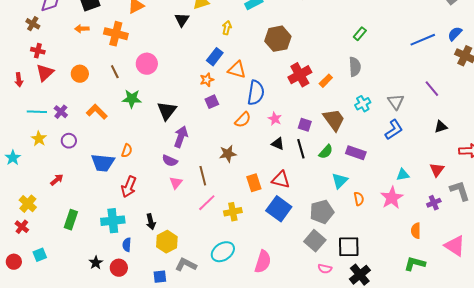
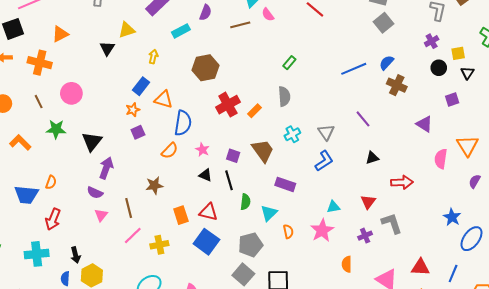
green semicircle: (326, 152) -> (245, 202), moved, turned -35
blue semicircle: (127, 245) -> (65, 279), moved

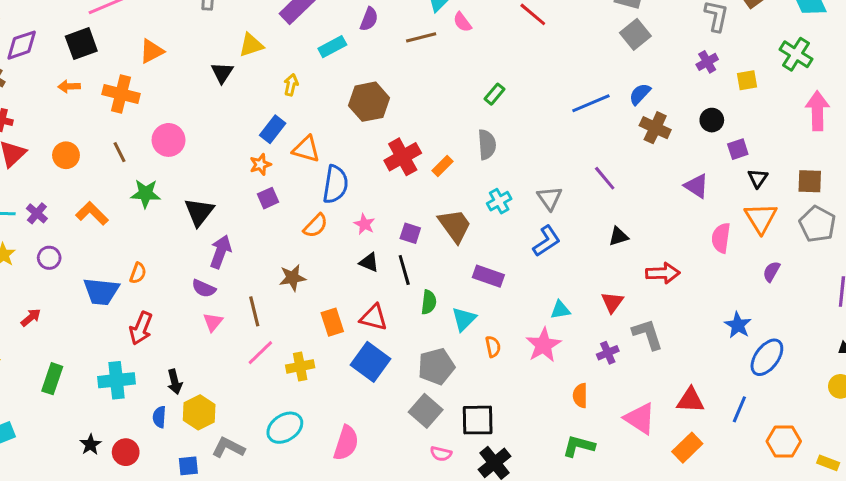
black circle: (439, 68) -> (712, 120), moved
black triangle: (467, 73) -> (758, 178), moved

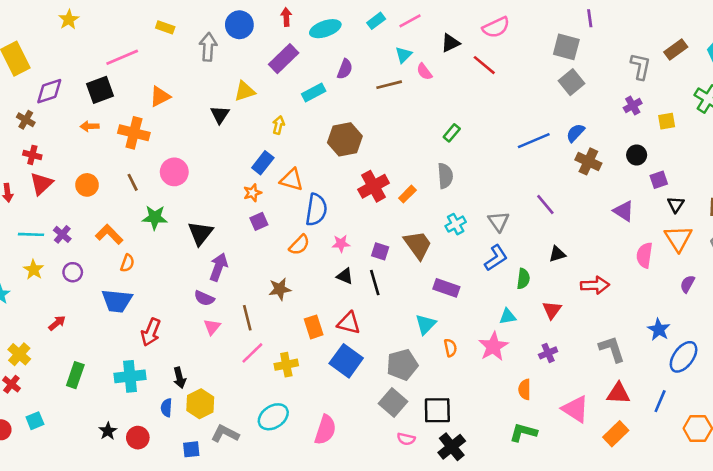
pink star: (364, 224) -> (341, 244), turned -30
orange semicircle: (138, 273) -> (127, 263), moved
green semicircle: (429, 302) -> (523, 279), moved
gray L-shape: (648, 334) -> (612, 349), moved

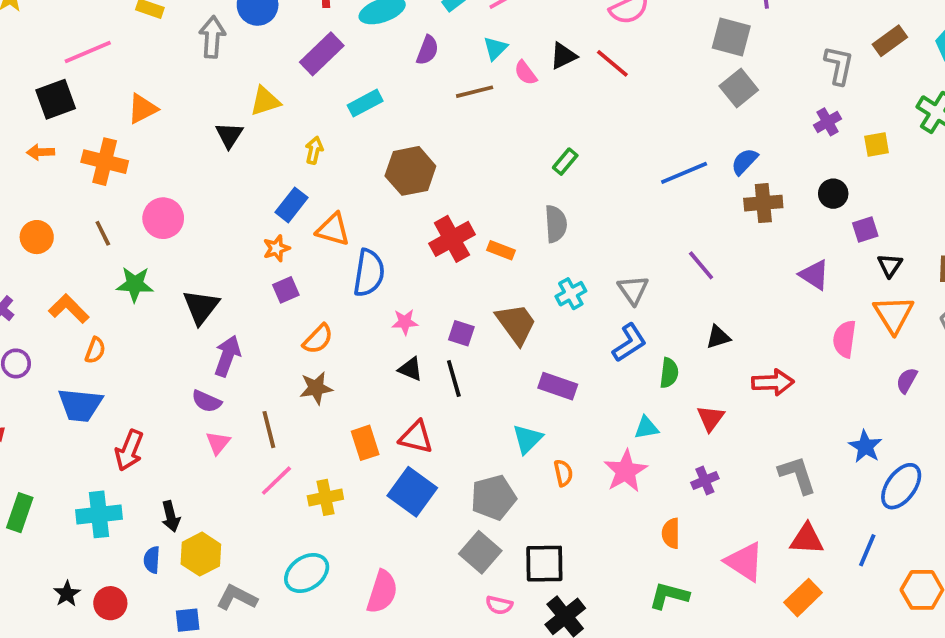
black triangle: (450, 43) -> (563, 56), moved
purple semicircle: (345, 69) -> (427, 50), moved
brown cross: (588, 161) -> (763, 203), turned -30
orange rectangle: (407, 194) -> (501, 250), turned 66
orange semicircle: (299, 245) -> (318, 339), moved

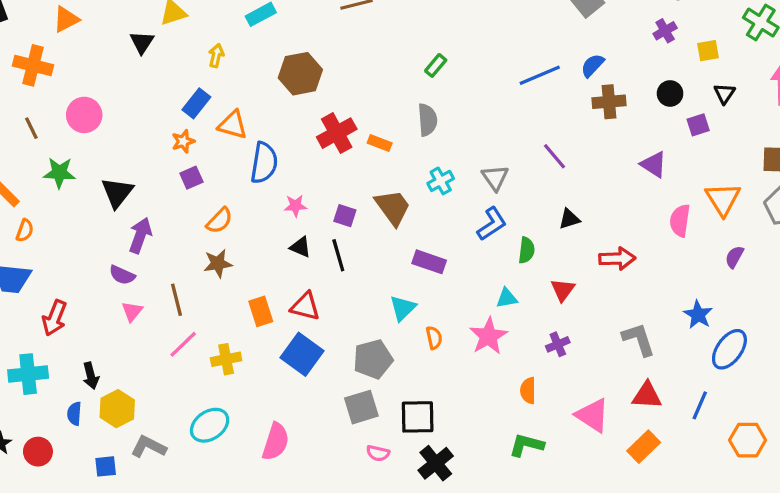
black triangle: (890, 265) -> (724, 93), moved
gray square: (480, 552) -> (361, 407), turned 32

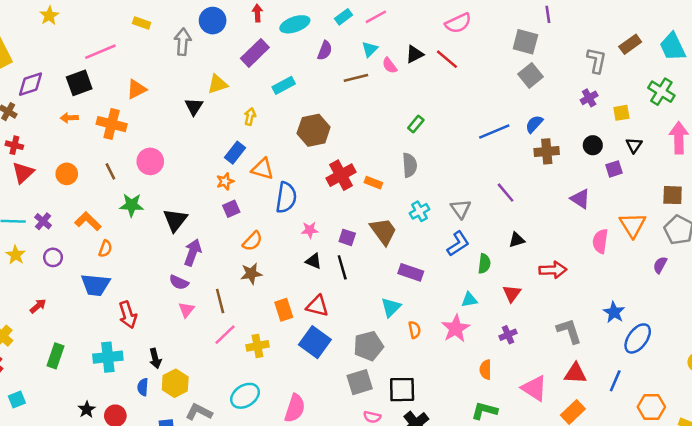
purple semicircle: (734, 257) -> (660, 265), moved
red arrow: (54, 318) -> (128, 315), turned -40

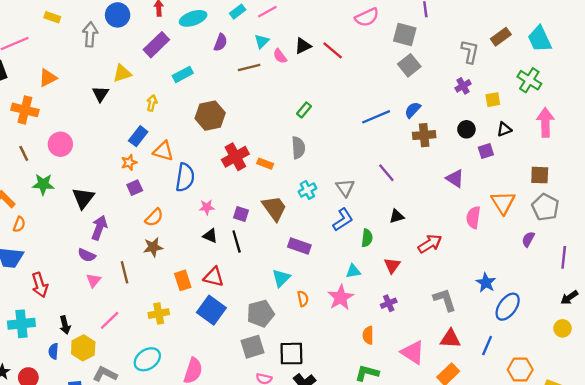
pink semicircle: (458, 23) -> (367, 17), moved
black triangle: (634, 145) -> (504, 129), turned 35
red arrow: (553, 270) -> (430, 244), turned -30
pink line: (225, 335) -> (110, 320), moved

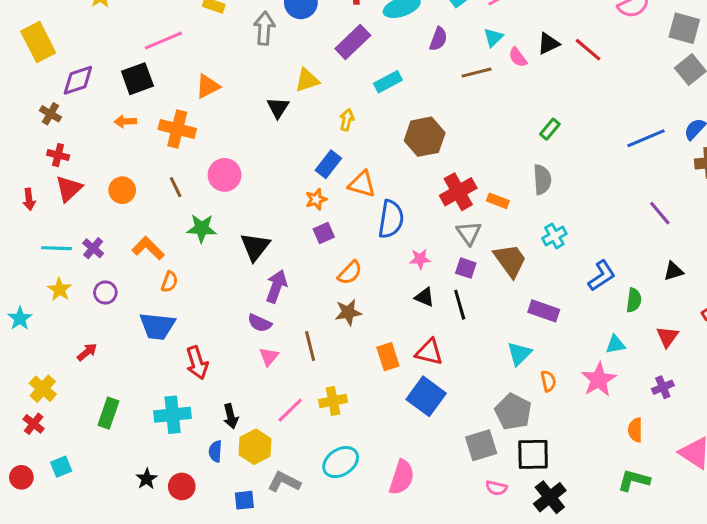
gray triangle: (345, 188) -> (469, 233), moved
yellow cross: (159, 314) -> (333, 401), moved
gray pentagon: (261, 314) -> (513, 412), moved, turned -30

